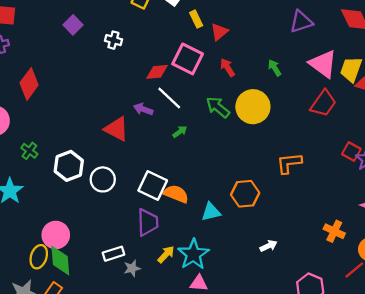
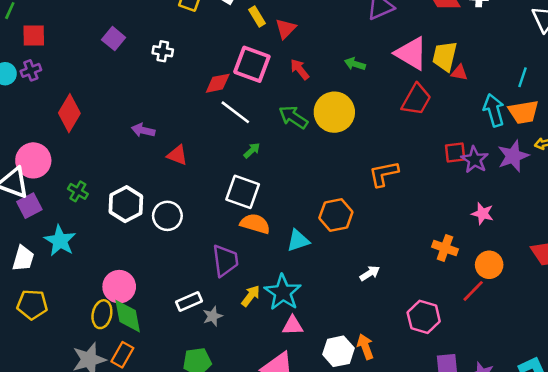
green arrow: (275, 68) -> (355, 64), turned -35
purple arrow: (143, 109) -> (143, 130), moved
red triangle: (116, 129) -> (177, 155), size x0.7
red square: (351, 151) -> (455, 152), turned -30
white square: (153, 185) -> (243, 192), moved

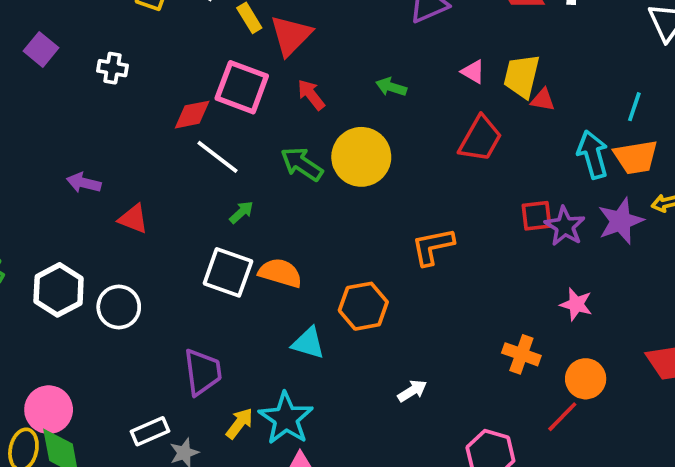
red triangle: (286, 29) -> (291, 35), size x1.4
pink triangle: (411, 53) -> (473, 72), size x0.5
orange semicircle: (255, 224) -> (280, 273), moved
cyan triangle: (298, 241) -> (308, 343), turned 35

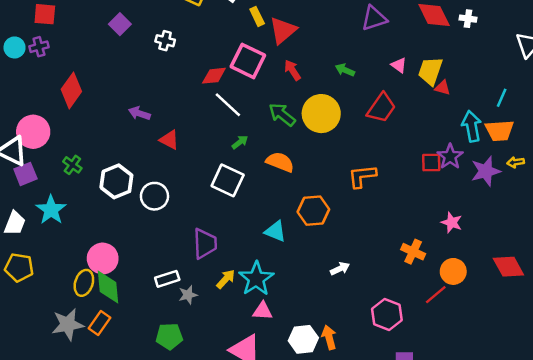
red trapezoid: (480, 139) -> (381, 108), moved
purple star: (565, 226) -> (450, 157), moved
orange semicircle: (280, 273) -> (280, 162), moved

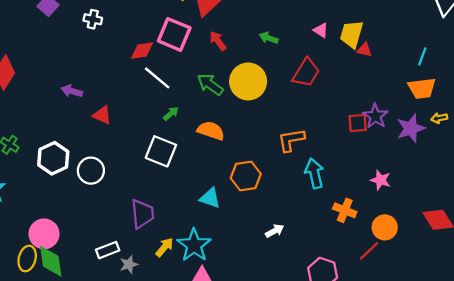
cyan arrow: (472, 126) -> (314, 173), moved

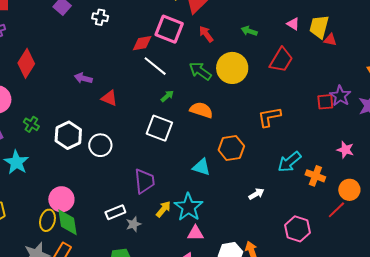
cyan arrow: (314, 173) -> (289, 162), moved, turned -115

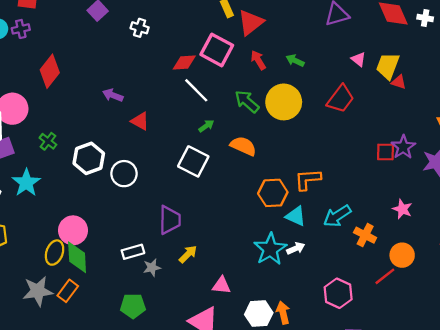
green arrow: (249, 31) -> (295, 61), moved
orange L-shape: (269, 117) -> (308, 179), moved
cyan triangle: (201, 167) -> (296, 216), moved
cyan star: (188, 207) -> (270, 249), moved

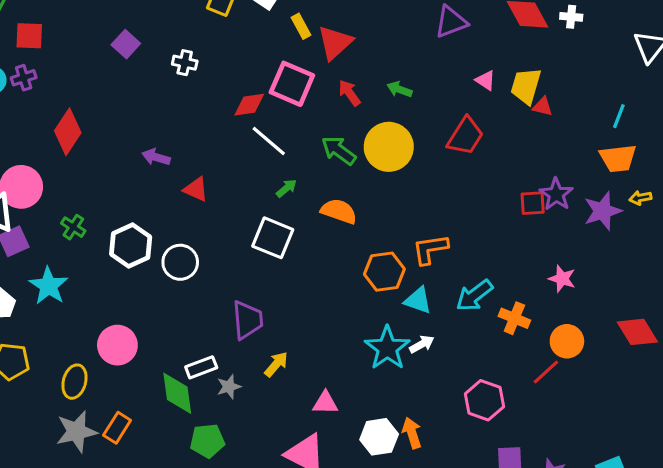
yellow ellipse: (55, 253) -> (74, 382), moved
green diamond: (77, 257) -> (177, 393), moved

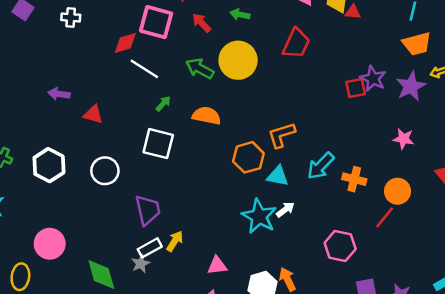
white circle: (180, 262) -> (105, 171), moved
pink star: (562, 279) -> (404, 139), moved
white rectangle: (201, 367) -> (150, 248), moved

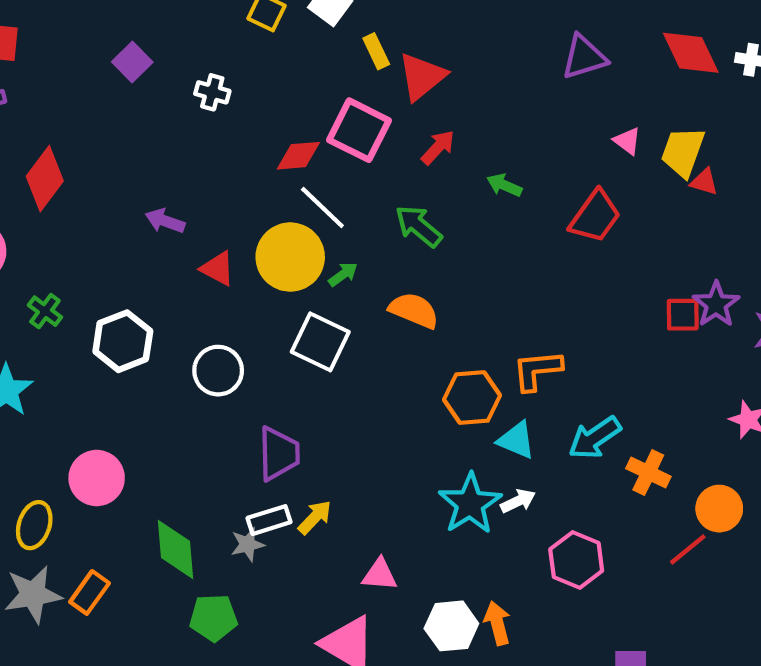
green arrow: (240, 14) -> (504, 185), moved
red arrow: (202, 23) -> (438, 147), turned 75
yellow circle: (238, 60) -> (290, 257), moved
pink hexagon: (340, 246) -> (576, 560), moved

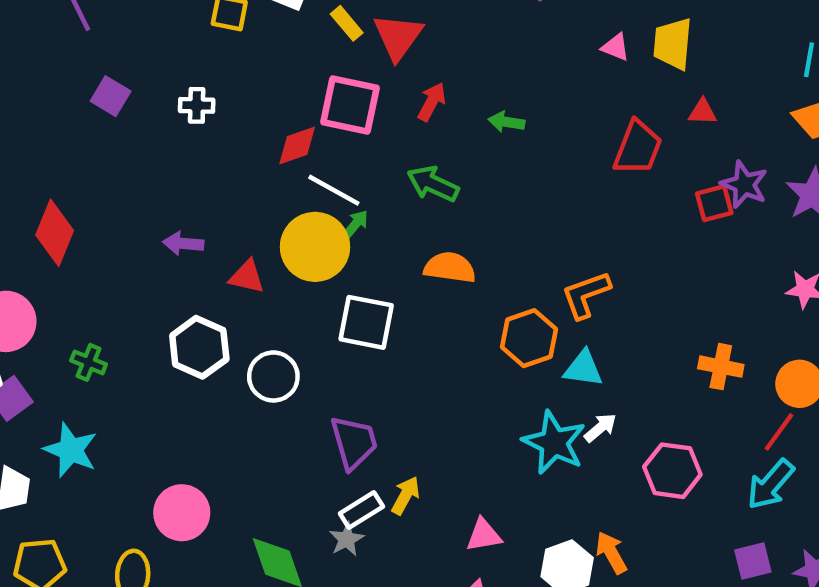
red triangle: (704, 182) -> (703, 112), moved
red trapezoid: (595, 216) -> (638, 148), moved
green arrow: (343, 274) -> (355, 224), moved
white hexagon: (123, 341) -> (199, 347), moved
cyan arrow: (595, 438) -> (770, 485), moved

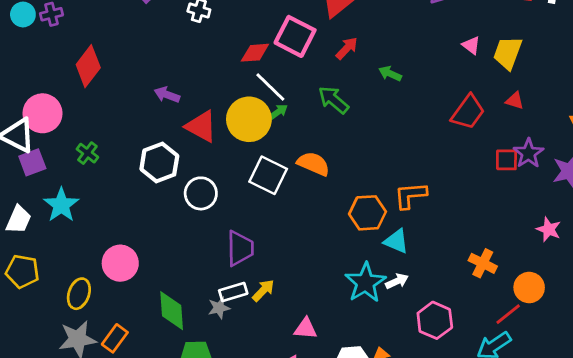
orange semicircle: (450, 268) -> (313, 164), moved
red triangle: (247, 277) -> (201, 126), size x1.4

